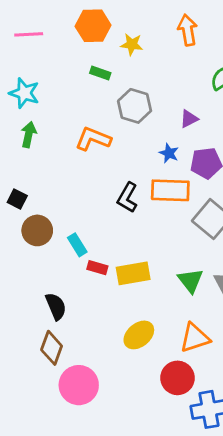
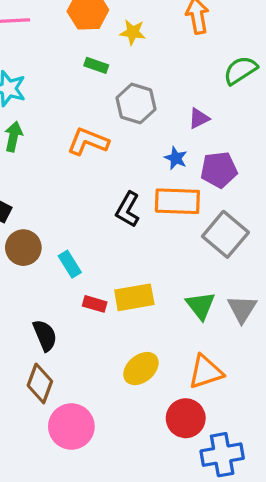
red rectangle: (97, 268) -> (95, 304), moved

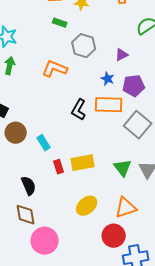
red rectangle: (95, 304) -> (59, 167), turned 56
brown diamond: (40, 383) -> (26, 215), turned -30

